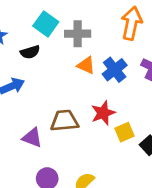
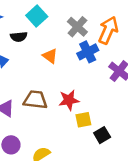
gray cross: (78, 34) -> (77, 27), moved, turned 30
orange triangle: (86, 65) -> (50, 56), moved
blue cross: (115, 70) -> (88, 52), moved

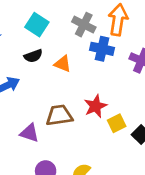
black semicircle: (19, 37) -> (33, 56), moved
blue cross: (88, 52) -> (102, 49), turned -36

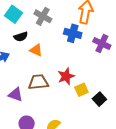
cyan square: (37, 25) -> (13, 14), moved
gray cross: (84, 25) -> (43, 16), moved
orange triangle: (63, 64) -> (36, 50), moved

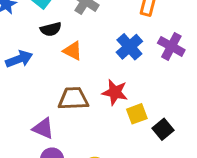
blue cross: (73, 33) -> (129, 47), moved, turned 30
red star: (66, 76) -> (115, 92), turned 30
purple triangle: (16, 94) -> (43, 128), moved

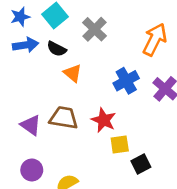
black semicircle: (51, 29) -> (57, 49), turned 30
blue arrow: (19, 59) -> (26, 45), moved
purple triangle: (43, 128) -> (31, 125), moved

